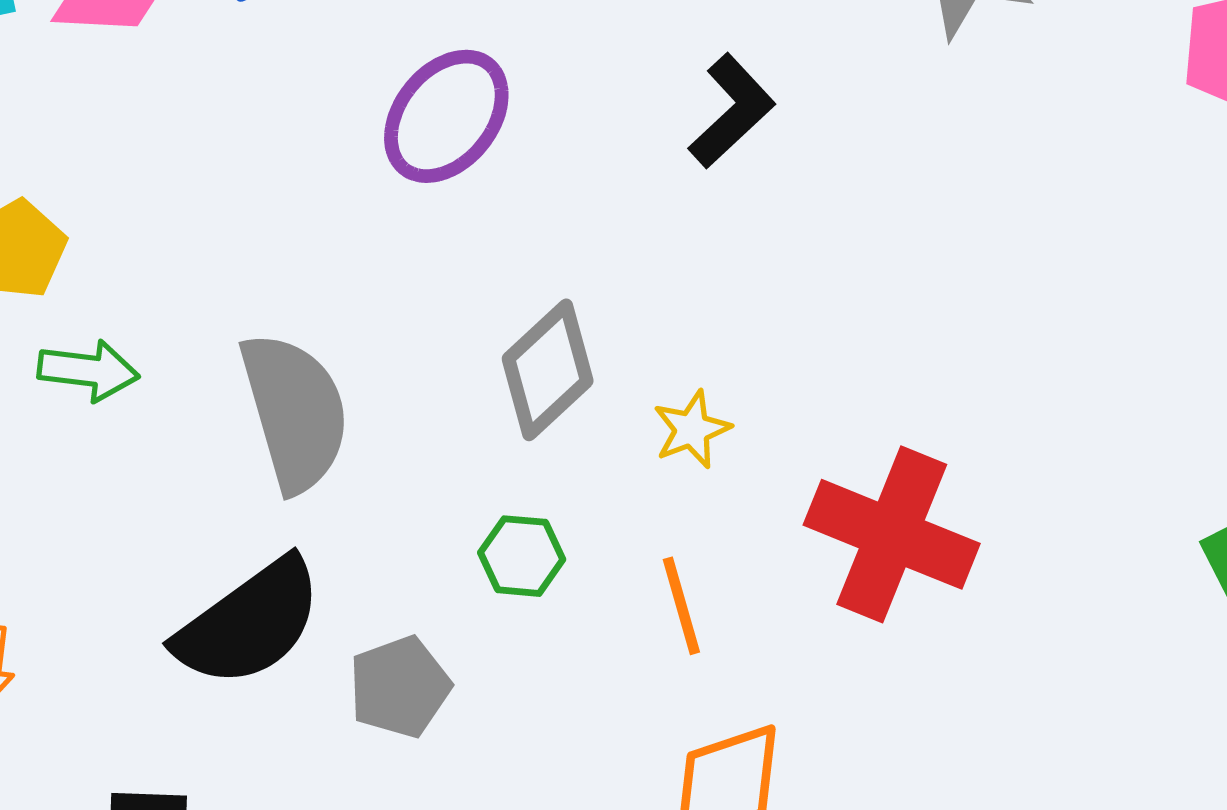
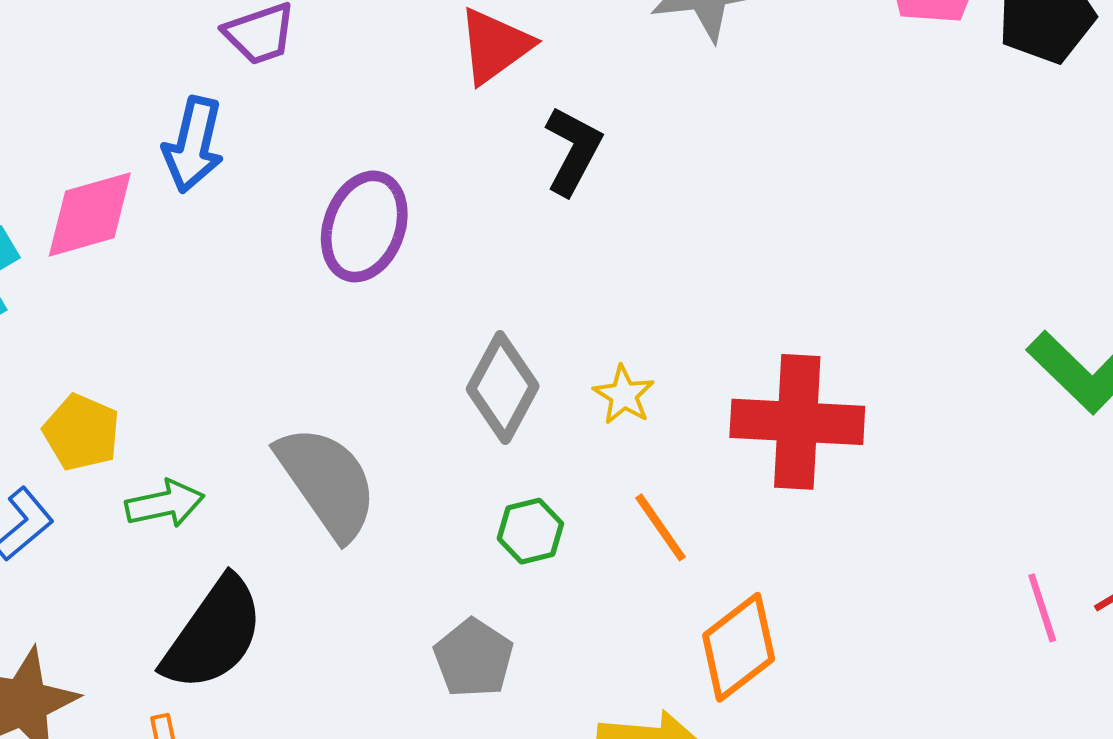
black semicircle: (249, 623) -> (213, 634), moved

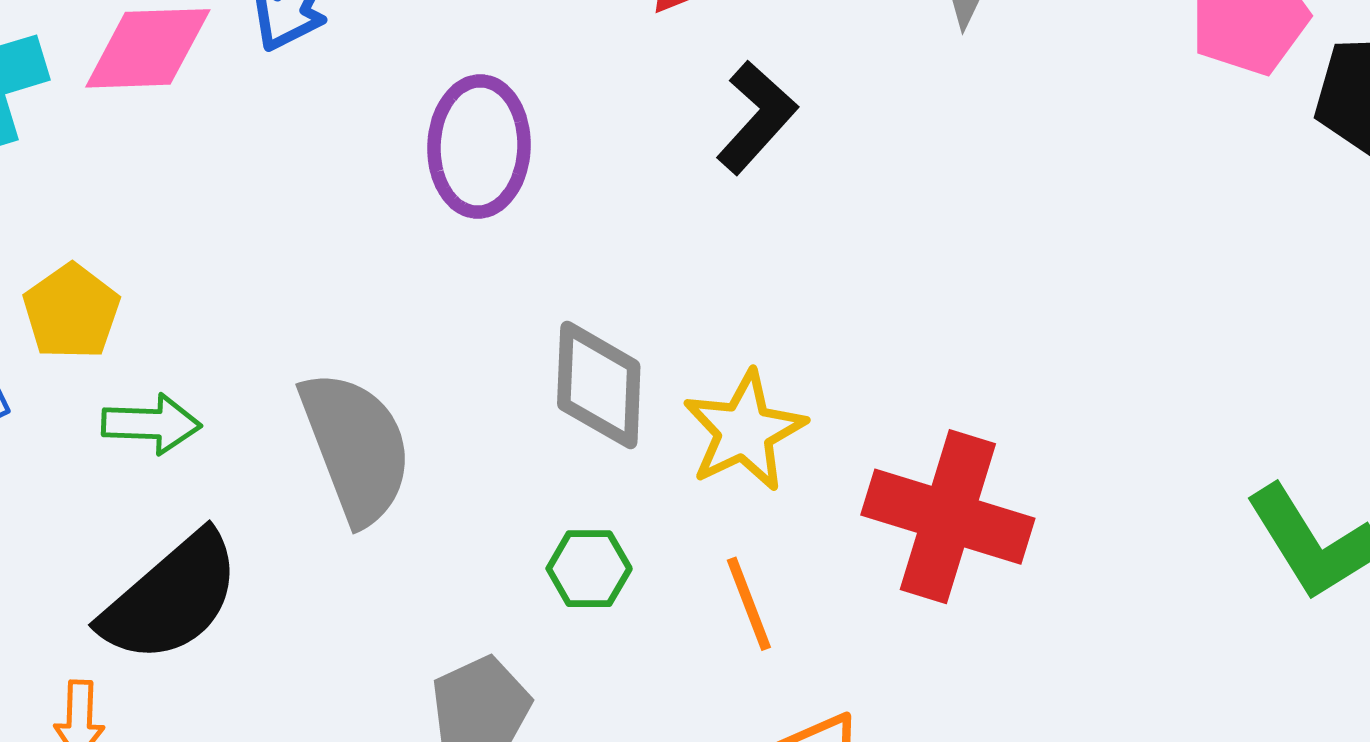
purple ellipse: (364, 226) -> (479, 146), turned -32
gray diamond: (503, 388) -> (599, 385), turned -40
yellow star: (624, 395) -> (744, 431), size x1.6

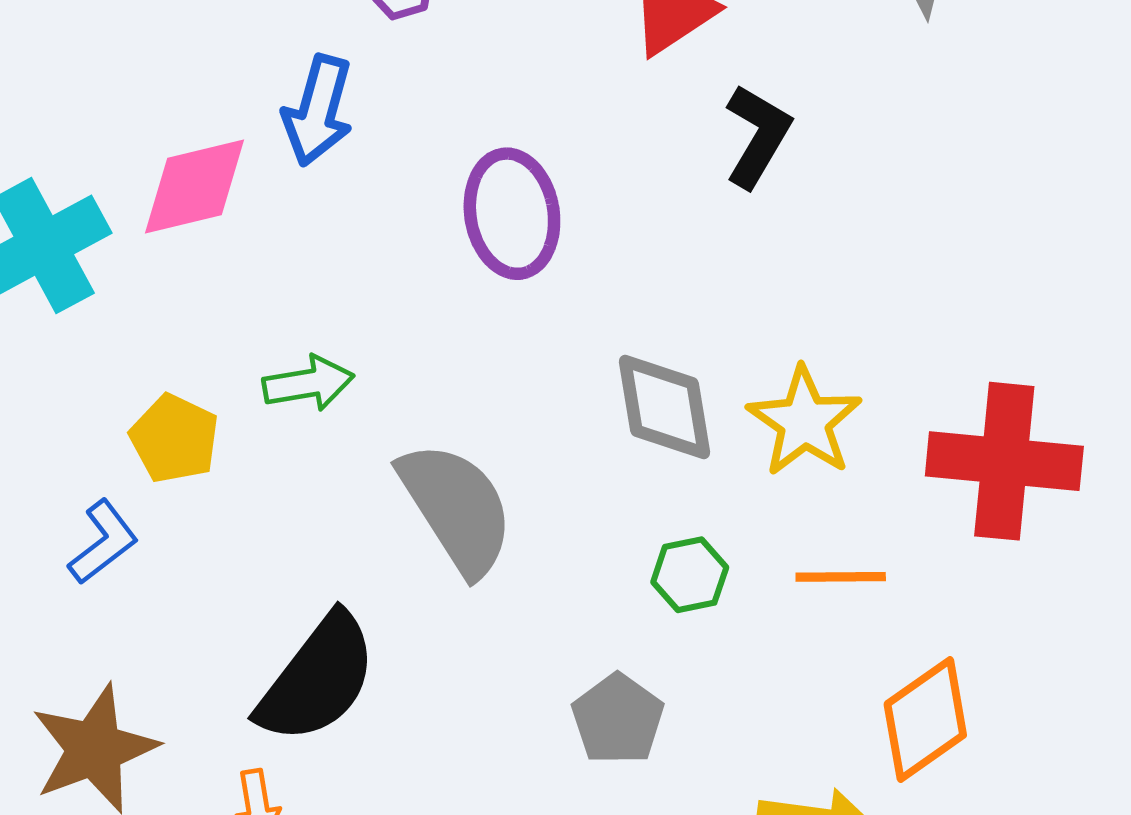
green arrow: (151, 424) -> (308, 383), moved
orange line: (749, 604) -> (841, 577), turned -58

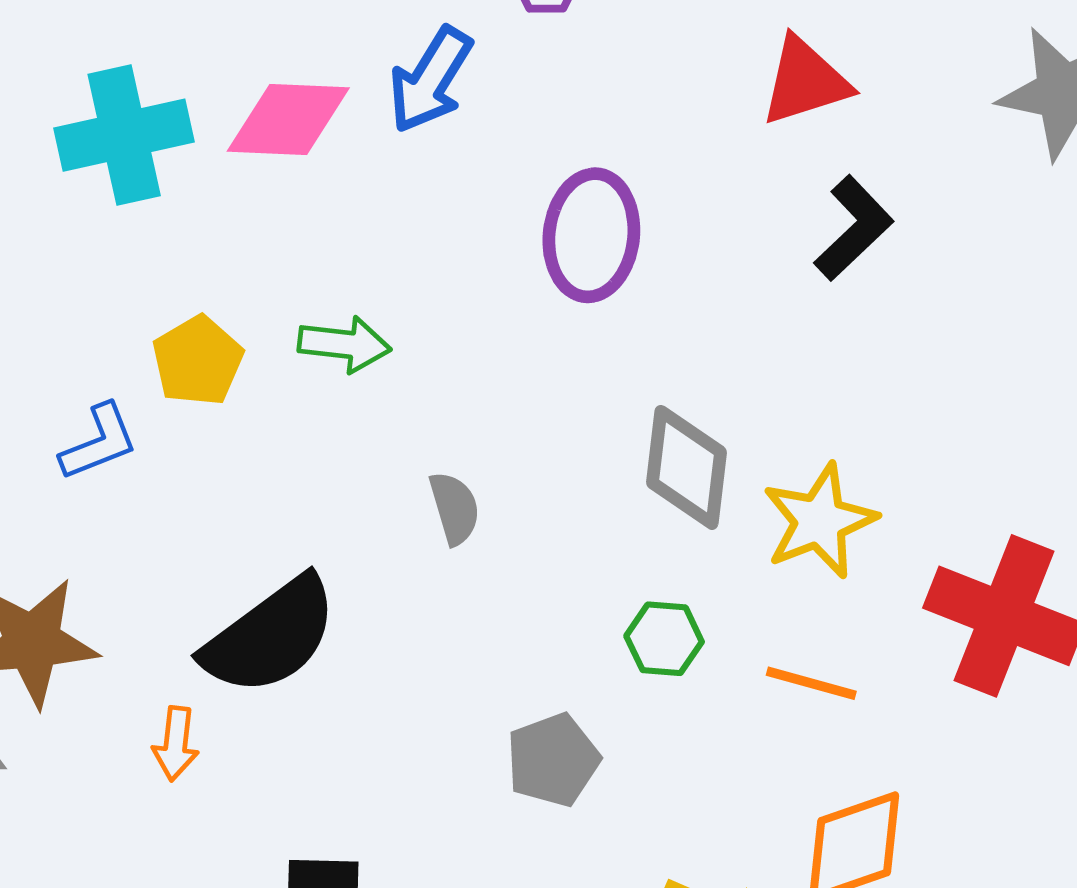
gray semicircle: (457, 508) -> (454, 508), size x0.5

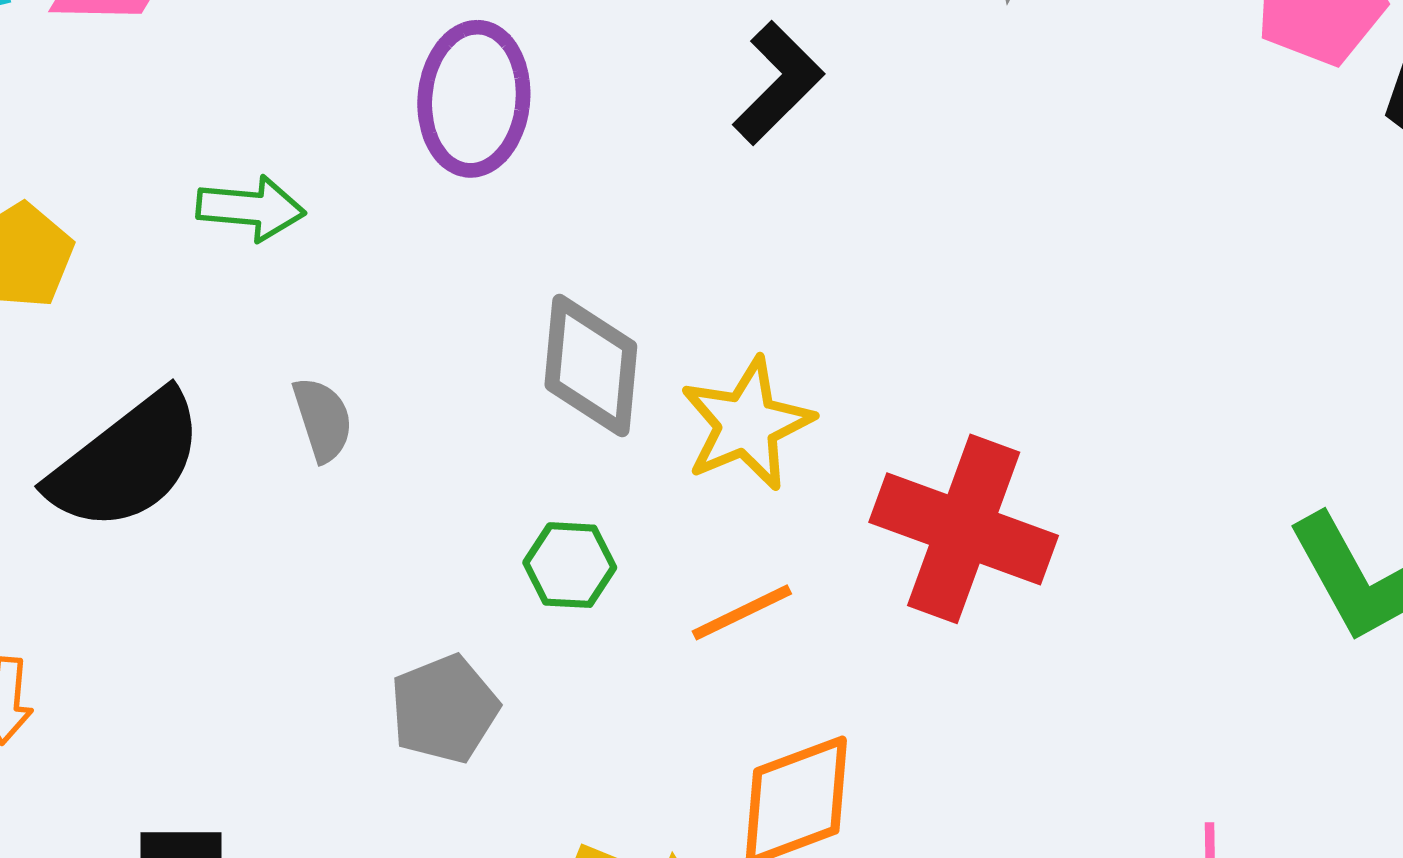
green arrow: (344, 344) -> (251, 208), moved
black semicircle: (270, 636) -> (126, 462), moved
orange line: (811, 683) -> (742, 612), turned -40

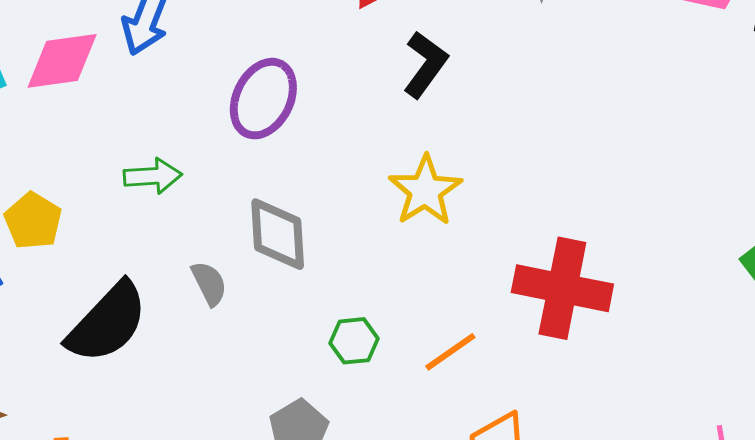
purple ellipse: (474, 99) -> (263, 99), turned 30
gray diamond: (591, 366) -> (278, 234), moved
yellow star: (747, 424) -> (425, 191), moved

